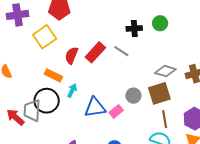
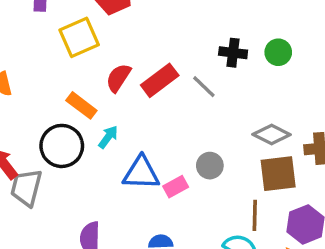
brown square: (159, 93) -> (278, 174), moved
gray trapezoid: (32, 110) -> (26, 188), moved

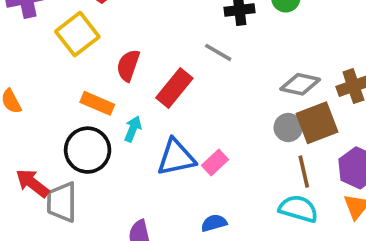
red rectangle: (160, 80) -> (174, 88), moved
gray circle: (210, 166) -> (288, 127), moved

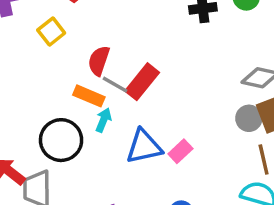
yellow square: (77, 34) -> (51, 31), size x0.7
gray line: (218, 52) -> (115, 85), moved
orange rectangle: (97, 103) -> (89, 96), moved

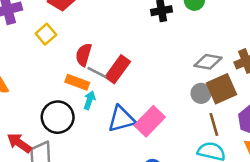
pink rectangle: (180, 151) -> (150, 121), size x1.6

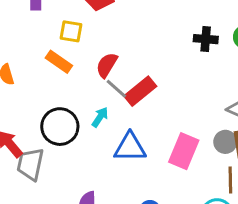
yellow square: (46, 34) -> (71, 31), turned 36
orange rectangle: (77, 82) -> (59, 62), moved
pink rectangle: (150, 121) -> (184, 151), moved, turned -36

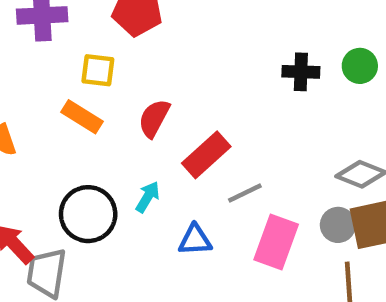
gray line: (116, 89) -> (245, 193), moved, turned -65
blue triangle: (130, 147) -> (195, 240), size x0.7

